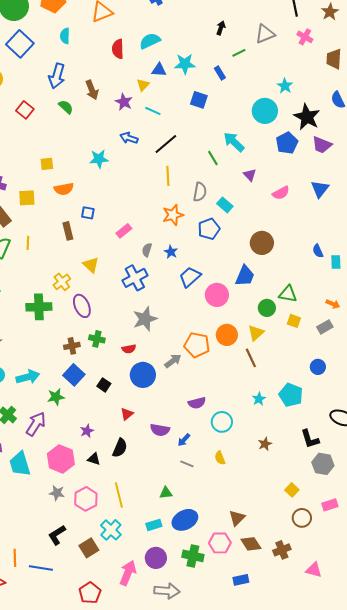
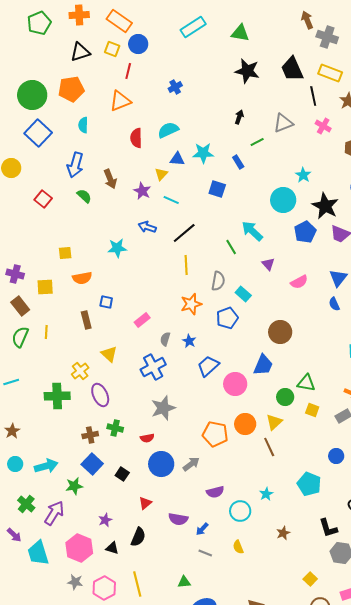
blue semicircle: (318, 251) -> (334, 304), moved
gray arrow: (173, 361) -> (191, 464), moved
cyan star: (259, 399) -> (266, 494), moved

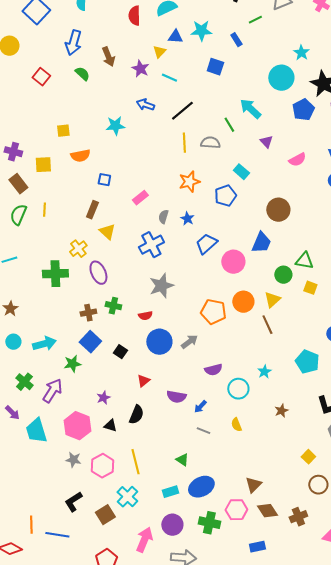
gray semicircle: (218, 281) -> (210, 143), moved, turned -96
brown rectangle: (86, 320) -> (92, 210), moved, turned 36
green triangle: (184, 582) -> (182, 460), turned 40

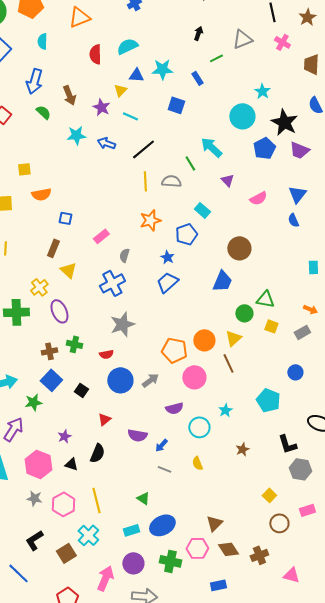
cyan star: (115, 126) -> (76, 135), moved
blue star: (187, 219) -> (167, 257), moved
pink circle: (233, 262) -> (194, 377), moved
blue line: (57, 535) -> (18, 573), turned 35

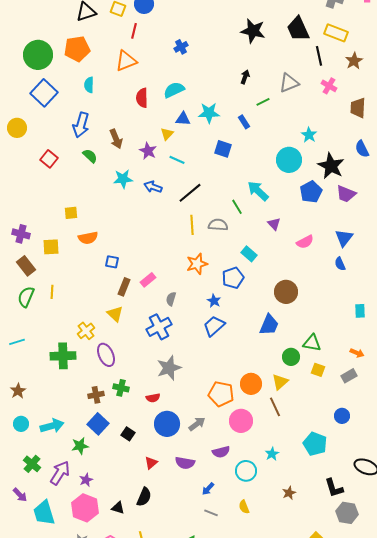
brown rectangle: (53, 248) -> (124, 287), moved
purple semicircle: (137, 435) -> (185, 463), moved
purple star: (64, 436) -> (86, 480), moved

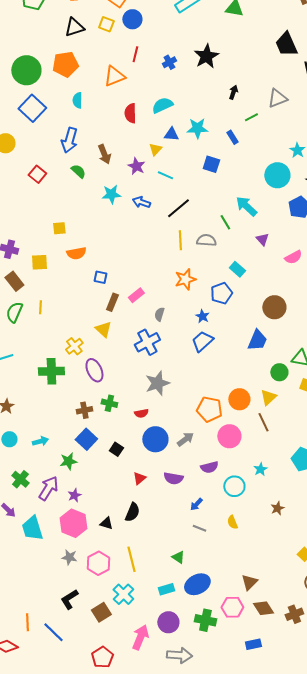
red line: (134, 31) -> (135, 54), moved
black star: (253, 31) -> (206, 56), moved, turned 30
cyan arrow: (52, 426) -> (40, 441), size x0.7

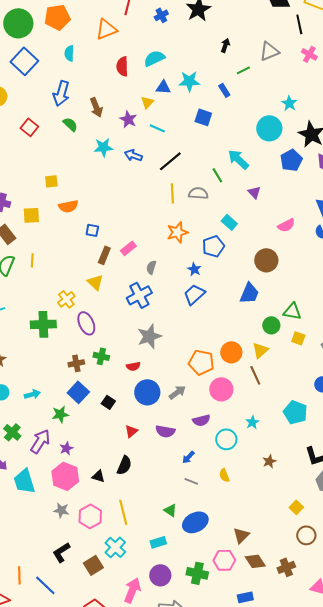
pink semicircle: (293, 257) -> (286, 225), moved
blue ellipse: (197, 584) -> (195, 522), moved

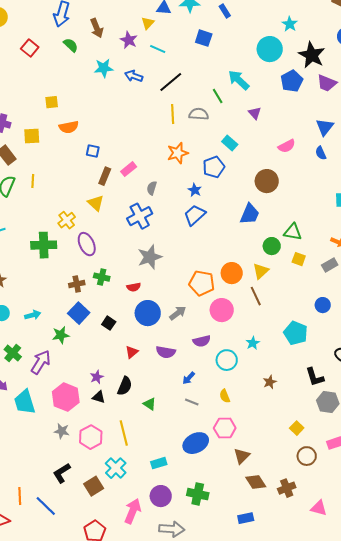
purple star: (66, 448) -> (97, 377), moved
green triangle: (170, 510) -> (150, 404), moved
pink hexagon: (224, 560) -> (225, 428), moved

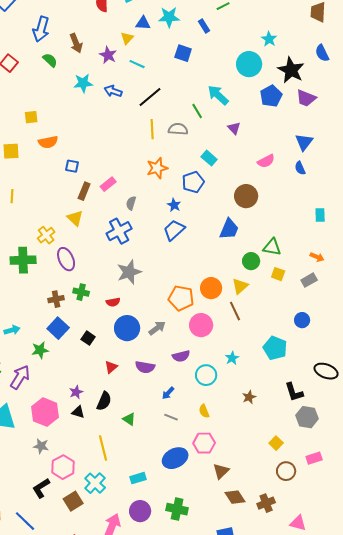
pink hexagon: (91, 437) -> (63, 467), moved

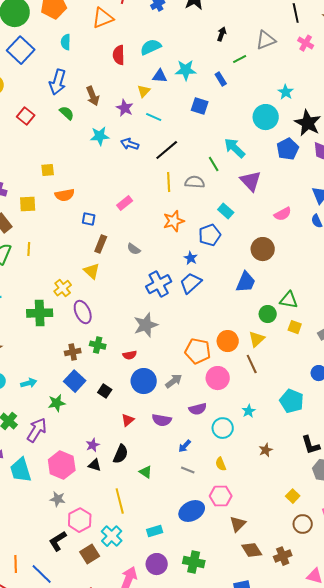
purple triangle: (234, 128) -> (251, 181), size x1.6
pink rectangle: (108, 184) -> (125, 203), moved
gray semicircle: (131, 203) -> (134, 249), moved, turned -72
blue cross: (119, 231) -> (159, 284), moved

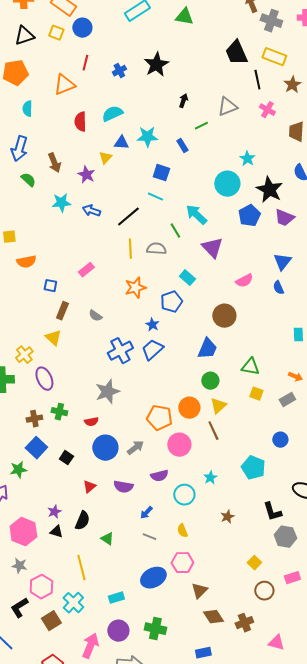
cyan line: (154, 117) -> (155, 197), moved
green circle: (268, 314) -> (210, 381), moved

